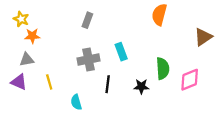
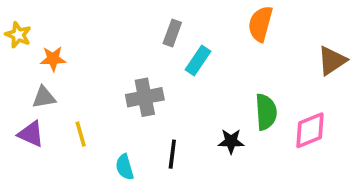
yellow star: (21, 19) -> (18, 35), moved
gray rectangle: (87, 20) -> (172, 33), moved
cyan rectangle: (121, 52) -> (198, 61), moved, turned 54
black line: (108, 84) -> (172, 154), moved

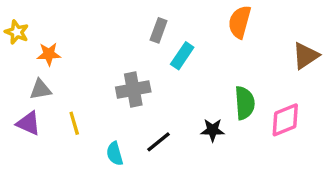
black line: (172, 154) -> (159, 142), turned 44

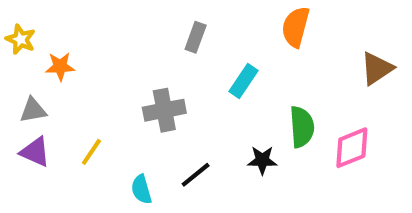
cyan rectangle: (182, 56) -> (244, 81), moved
gray triangle: (40, 89) -> (33, 110), moved
yellow line: (74, 123) -> (91, 152), turned 50

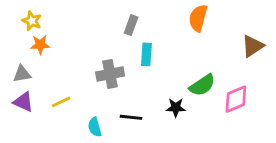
yellow star: (21, 39) -> (32, 21), moved
cyan rectangle: (244, 81) -> (146, 54), moved, turned -30
green semicircle: (302, 127) -> (202, 85), turned 60
yellow line: (91, 152) -> (61, 102), turned 30
black line: (196, 175) -> (131, 117), turned 45

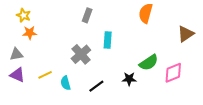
gray rectangle: (131, 25) -> (87, 15), moved
gray cross: (110, 74) -> (81, 54), turned -30
black line: (131, 117) -> (96, 86), turned -42
cyan semicircle: (95, 127) -> (66, 83), moved

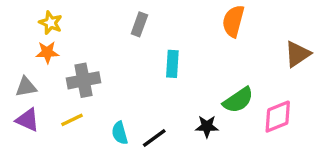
yellow star: (24, 15) -> (51, 23), moved
gray cross: (81, 54) -> (83, 80), moved, turned 30
cyan semicircle: (66, 83) -> (120, 133), moved

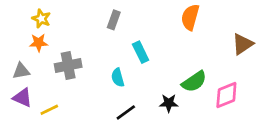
cyan rectangle: (172, 64) -> (141, 52), turned -30
yellow line: (72, 120) -> (49, 110), moved
cyan semicircle: (120, 133) -> (118, 78), moved

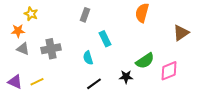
orange star: (39, 43) -> (18, 31), moved
gray triangle: (21, 71) -> (23, 49), moved, turned 32
purple triangle: (22, 98) -> (15, 82), moved

